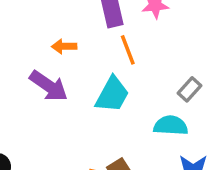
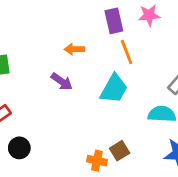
purple arrow: (49, 86) -> (62, 82), size x0.7

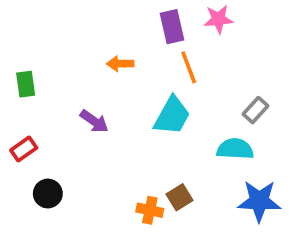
purple arrow: (62, 82) -> (94, 121), moved

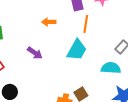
orange line: (189, 67) -> (86, 24), turned 30

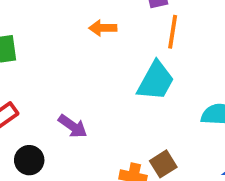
purple arrow: (35, 53) -> (73, 126), moved

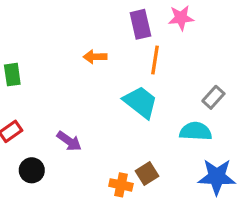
cyan trapezoid: (156, 81) -> (140, 102), turned -81

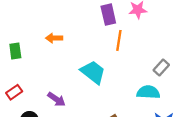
orange arrow: (95, 57) -> (54, 38), moved
cyan trapezoid: (140, 102) -> (93, 72), moved

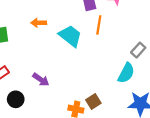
cyan trapezoid: (93, 72) -> (70, 36), moved
cyan semicircle: (148, 92) -> (126, 73), turned 115

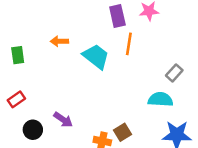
cyan semicircle: (126, 73) -> (160, 99), turned -115
purple arrow: (41, 80) -> (63, 120), moved

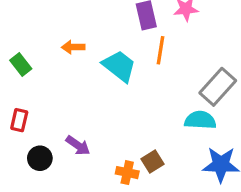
green rectangle: (18, 55) -> (21, 65), turned -30
gray rectangle: (174, 73) -> (218, 87), size x1.6
red rectangle: (16, 99) -> (19, 120), turned -42

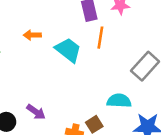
cyan semicircle: (200, 120) -> (119, 101), moved

